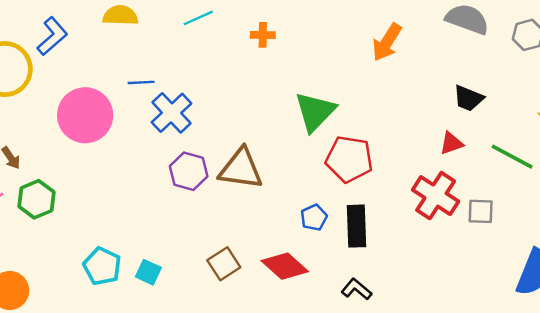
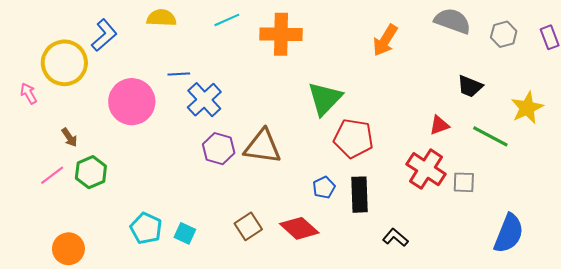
orange cross: (263, 35) -> (281, 34), size x2.0
black trapezoid: (468, 98) -> (470, 86), moved
black L-shape: (356, 289) -> (395, 238), moved

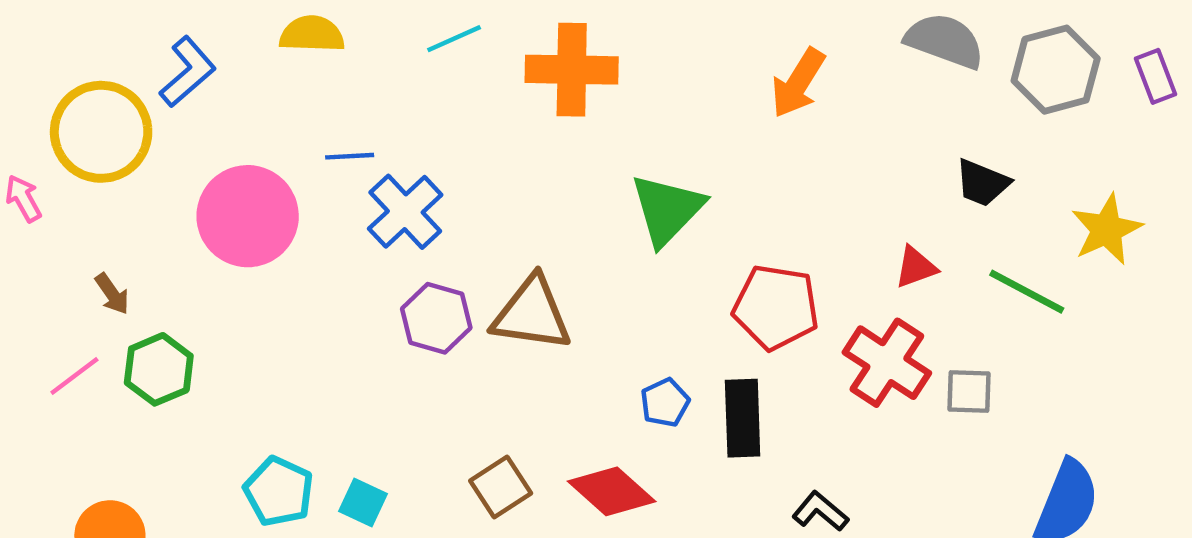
gray hexagon: (504, 34) -> (1056, 70), size x1.5
red pentagon: (353, 138) -> (776, 307), moved

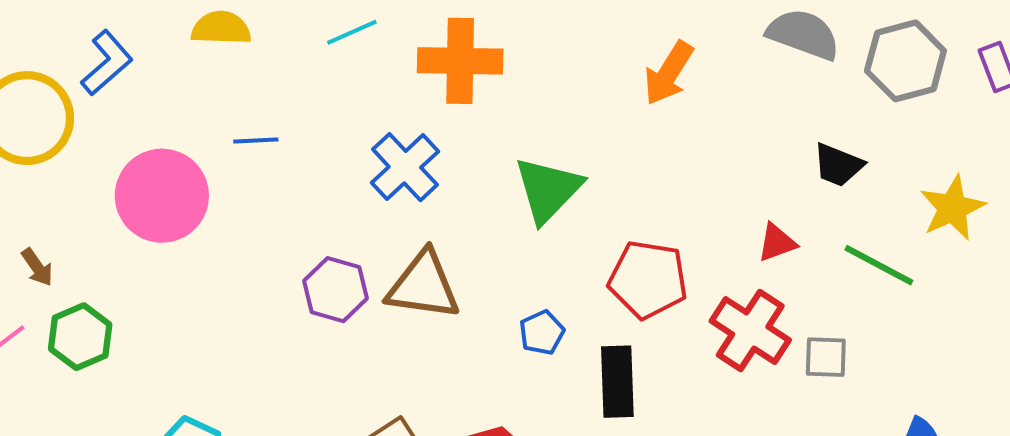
blue cross: (405, 212) -> (405, 167), moved
blue pentagon: (665, 403) -> (542, 333), moved

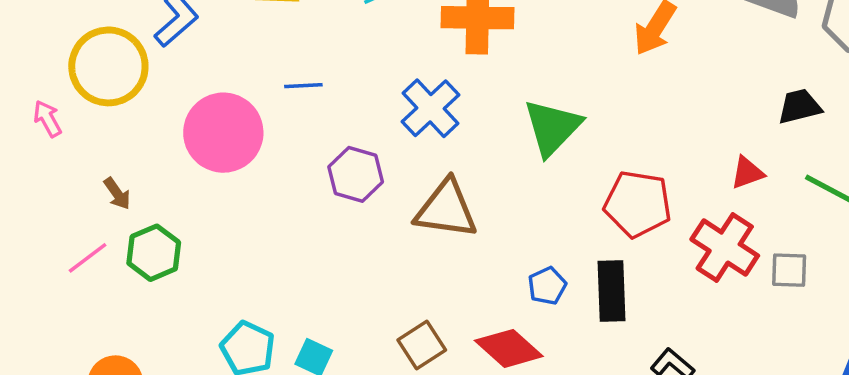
black trapezoid: (838, 165) -> (800, 107), turned 144
purple hexagon: (336, 290) -> (356, 174), moved
blue pentagon: (542, 333) -> (547, 286), moved

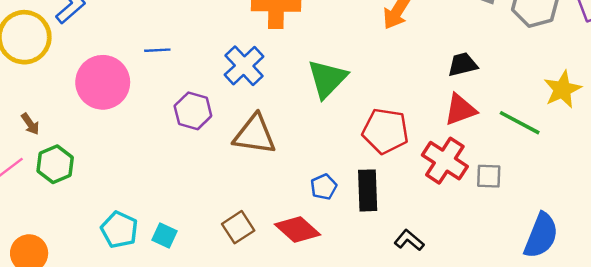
black trapezoid: (800, 107) -> (463, 64), moved
red triangle: (747, 173) -> (460, 110), size x1.4

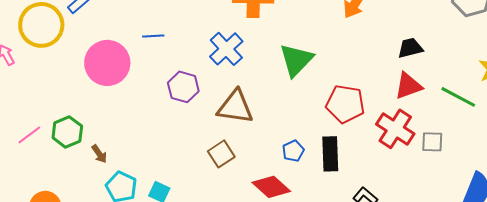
brown arrow: (30, 124) -> (99, 154), moved
brown square: (238, 227) -> (221, 154), moved

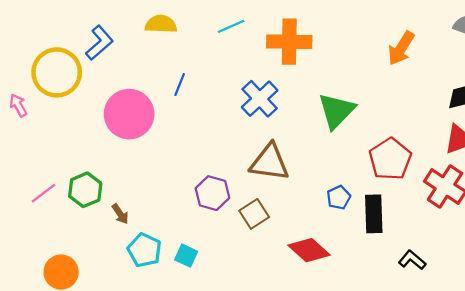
blue line: (153, 36) -> (180, 84), turned -65
purple hexagon: (183, 87) -> (212, 193), moved
red pentagon: (345, 104) -> (390, 159), turned 30
blue pentagon: (293, 151) -> (339, 197), moved

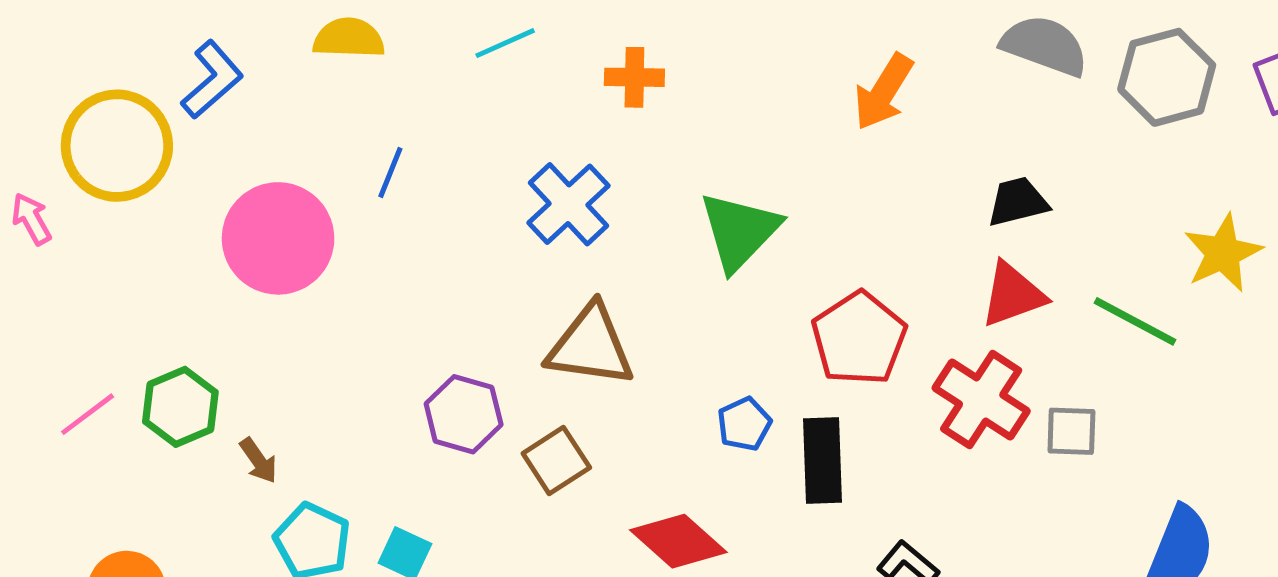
orange cross: (289, 42) -> (634, 77), size x0.6

